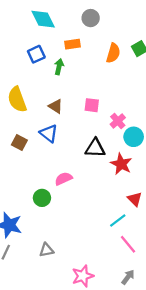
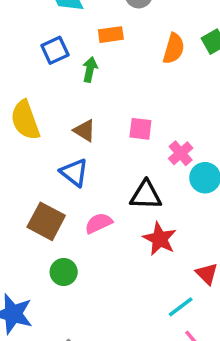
brown square: (19, 142) -> (46, 221), moved, size x1.5
red star: (121, 164) -> (160, 239), moved
pink semicircle: (63, 179) -> (99, 223), moved

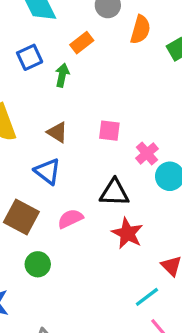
orange rectangle: (111, 35) -> (82, 43), turned -30
orange semicircle: (174, 49) -> (140, 30), moved

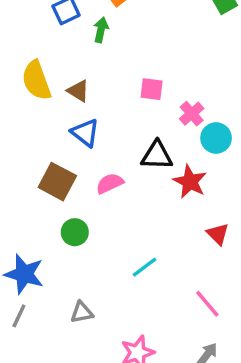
brown triangle: (57, 132) -> (78, 91), moved
red star: (127, 233) -> (190, 182), moved
cyan line: (147, 297) -> (145, 267), moved

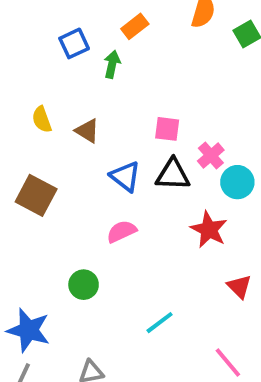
yellow semicircle: (36, 80) -> (42, 119), size x0.6
blue triangle: (85, 133) -> (125, 176), moved
black triangle: (157, 155) -> (173, 174), moved
brown square: (57, 182) -> (36, 195), moved

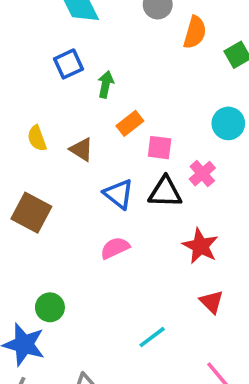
orange rectangle: (135, 26) -> (130, 123), moved
cyan circle: (237, 182) -> (228, 123), moved
green circle: (84, 285) -> (50, 307), moved
red triangle: (239, 287) -> (212, 302), moved

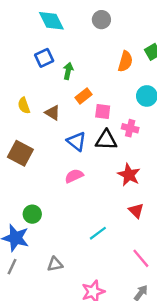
orange semicircle: (195, 32) -> (125, 61), moved
pink cross: (202, 174) -> (130, 128), turned -35

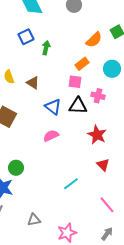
orange semicircle: (125, 61) -> (94, 40), turned 30
orange rectangle: (84, 96) -> (82, 64), moved
gray triangle: (55, 264) -> (34, 220), moved

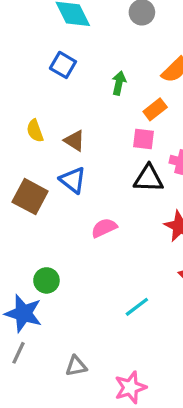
blue square: (26, 37) -> (63, 65), turned -35
green arrow: (46, 48) -> (119, 83), moved
blue triangle: (53, 107) -> (73, 180), moved

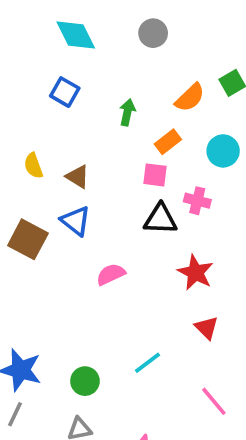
green circle: (46, 280) -> (85, 381), moved

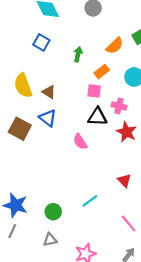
yellow semicircle: (33, 166) -> (23, 86), size x1.6
red star: (195, 272) -> (127, 132), moved
pink semicircle: (111, 274) -> (80, 142), moved, turned -98

